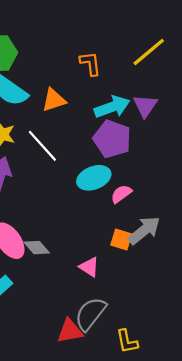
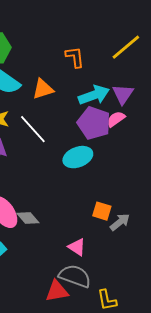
pink semicircle: (121, 194) -> (116, 119), moved
gray arrow: (144, 230) -> (120, 222), moved, size x0.7
pink triangle: (89, 267) -> (77, 247), moved
gray semicircle: (90, 314) -> (75, 276), turned 72

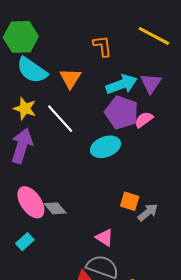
yellow line: (126, 47) -> (154, 36), turned 68
orange triangle: (43, 89) -> (70, 78), turned -40
pink semicircle: (116, 119) -> (144, 120), moved

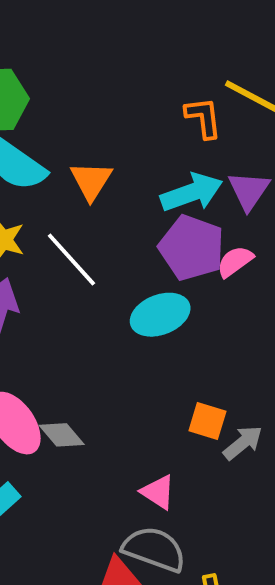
orange L-shape: (102, 46) -> (203, 118), moved

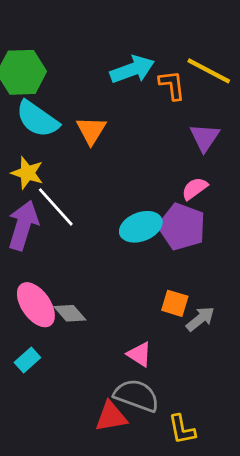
cyan arrow: (192, 193) -> (132, 69), moved
purple pentagon: (192, 248) -> (182, 227), moved
white line: (71, 259) -> (56, 207), moved

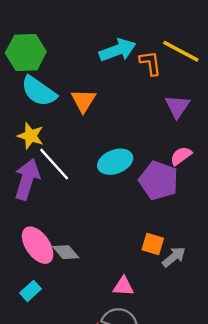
pink semicircle: (195, 188) -> (181, 156), moved
cyan ellipse: (141, 227) -> (115, 162), moved
pink triangle: (139, 354) -> (123, 286), turned -30

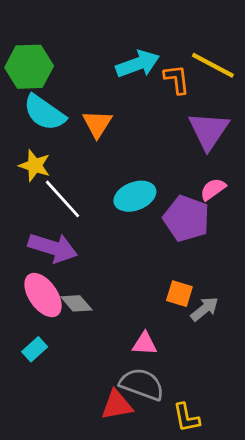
purple triangle: (177, 106) -> (209, 131), size x1.4
purple arrow: (27, 179) -> (53, 248), moved, turned 90

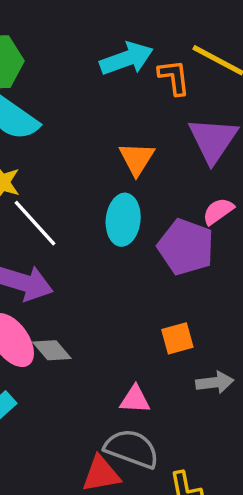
orange triangle: (97, 124) -> (137, 159), moved
cyan ellipse: (135, 196) -> (123, 220), turned -63
orange square: (179, 294) -> (177, 338), turned -32
gray arrow: (205, 309) -> (215, 382), moved, turned 32

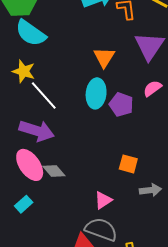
purple pentagon: (186, 247) -> (121, 105), moved, size x0.7
orange square: (177, 338) -> (128, 164), turned 30
pink triangle: (135, 399) -> (103, 200), turned -36

